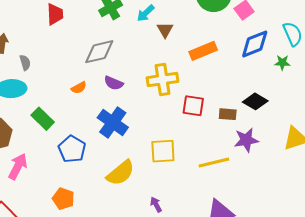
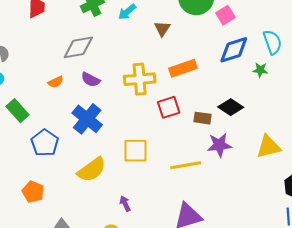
brown triangle: (165, 30) -> (162, 29), moved
orange rectangle: (203, 51) -> (183, 68), moved
red square: (193, 106) -> (169, 107), turned -30

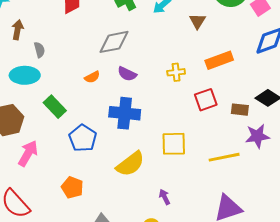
yellow cross: (140, 79) -> (176, 72), size x0.6
blue cross: (87, 119) -> (125, 113), turned -32

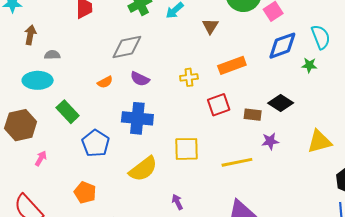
gray semicircle: (39, 50) -> (52, 55), turned -77
purple star: (257, 136) -> (270, 141), size x0.7
pink arrow: (28, 153) -> (41, 158), size x0.6

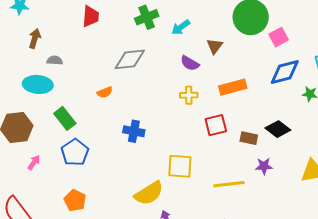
purple semicircle: (140, 79) -> (190, 63), moved
blue cross: (137, 118) -> (134, 131), size x0.7
blue pentagon: (96, 143) -> (75, 152), moved
yellow semicircle: (143, 169) -> (149, 193), moved

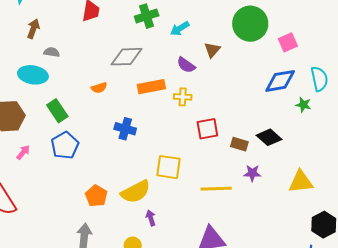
pink square: (279, 37) -> (288, 42), moved
orange rectangle: (233, 87) -> (151, 87), moved
orange pentagon: (75, 200) -> (96, 196), moved

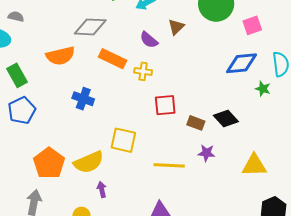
orange rectangle: (151, 87) -> (113, 59), turned 32
orange semicircle: (99, 88) -> (60, 56), size x1.8
orange pentagon: (96, 196) -> (49, 163), size x1.4

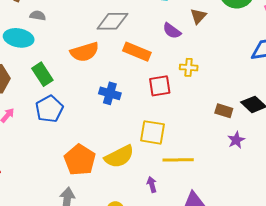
yellow cross: (143, 71) -> (189, 67), moved
red square: (165, 105) -> (160, 86), moved
purple star: (206, 153) -> (236, 140), turned -30
yellow line: (169, 165) -> (178, 160), moved
purple arrow: (102, 190) -> (152, 185), moved

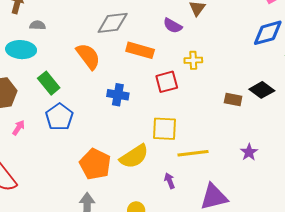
orange semicircle: (85, 52) -> (88, 56), turned -104
purple star: (236, 140) -> (249, 152), moved

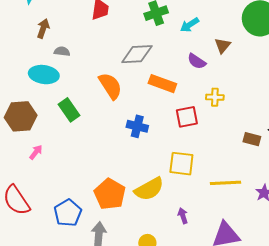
blue pentagon: (59, 117) -> (68, 213), moved
yellow line: (193, 153) -> (226, 183), moved

